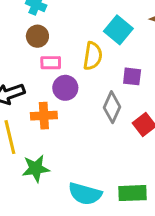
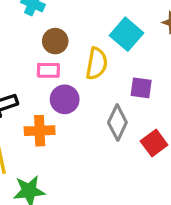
brown circle: (37, 36) -> (55, 41), moved

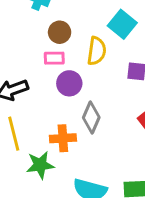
gray diamond: (117, 123) -> (91, 118), moved
orange cross: (40, 131) -> (63, 138), moved

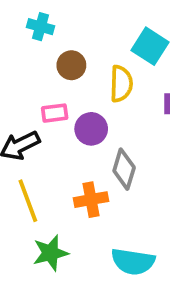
pink rectangle: (54, 58) -> (55, 113), moved
green star: (40, 165) -> (50, 253), moved

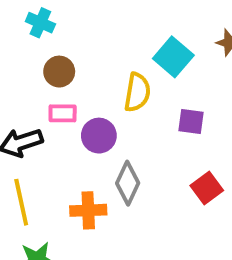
cyan cross: (40, 27) -> (40, 23), moved
brown circle: (71, 65) -> (59, 72), moved

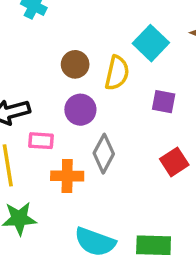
brown circle: (59, 72) -> (75, 64), moved
pink rectangle: (63, 113) -> (41, 141), moved

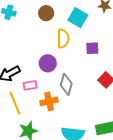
brown circle: (75, 64) -> (46, 13), moved

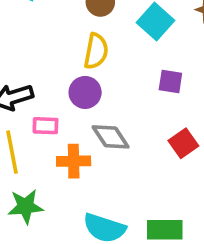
yellow semicircle: (63, 38) -> (96, 51), moved
gray diamond: (66, 84) -> (111, 137), turned -60

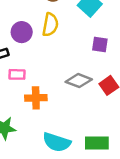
purple circle: (85, 92) -> (22, 32), moved
gray diamond: (111, 137) -> (79, 81), moved, turned -35

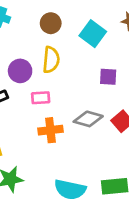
pink rectangle: (17, 74) -> (41, 98), moved
orange cross: (36, 98) -> (50, 130), moved

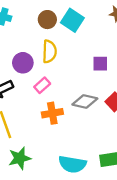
cyan square: (93, 34) -> (72, 20), moved
pink rectangle: (41, 98) -> (42, 85), turned -35

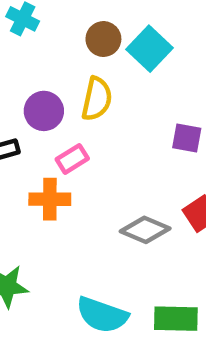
gray diamond: (85, 102) -> (145, 230), moved
orange cross: (52, 113) -> (50, 199), moved

